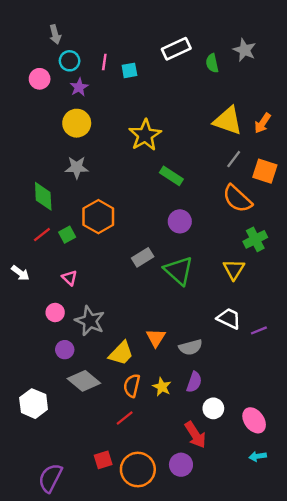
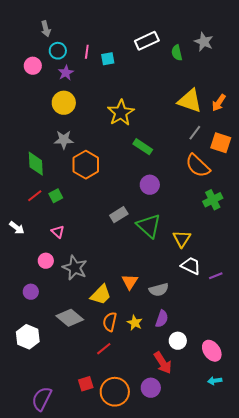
orange hexagon: (98, 217) -> (86, 165), moved
yellow triangle: (234, 269) -> (182, 239), moved
purple circle: (65, 350) -> (31, 292), moved

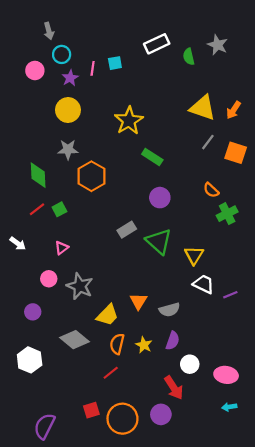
pink line: (87, 52) -> (93, 68), moved
orange semicircle: (198, 166) -> (211, 190), moved, size x0.6
pink triangle: (58, 232) -> (62, 248), turned 40
pink ellipse: (212, 351) -> (226, 375), turned -45

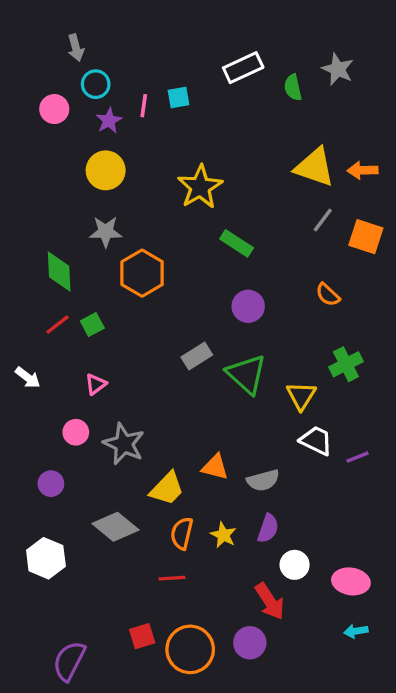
orange arrow: (234, 110) -> (363, 170), turned 54
green cross: (227, 214) -> (346, 364), moved
orange triangle: (138, 301) -> (215, 467), turned -48
red line: (111, 373) -> (172, 578), turned 35

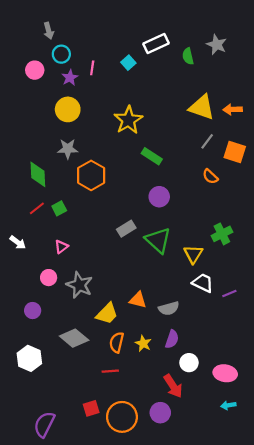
cyan square: (179, 97) -> (128, 63), moved, turned -32
orange semicircle: (328, 295) -> (210, 176), moved

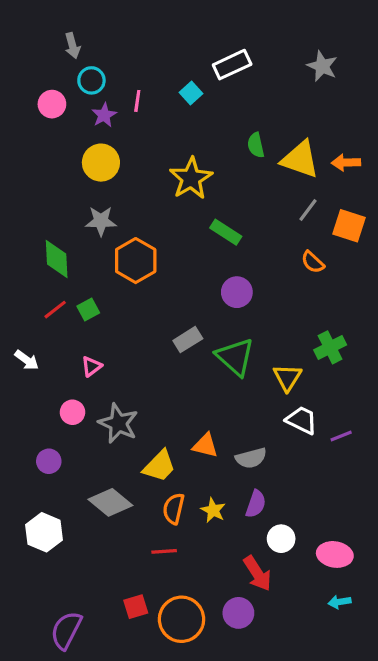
green semicircle: (188, 56) -> (256, 145), moved

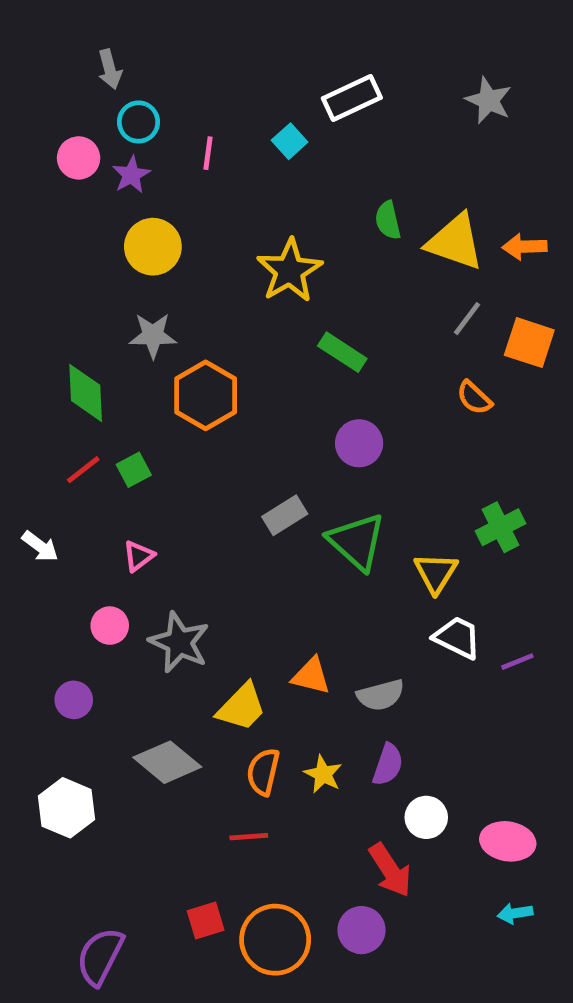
purple star: (104, 115) -> (131, 175), moved

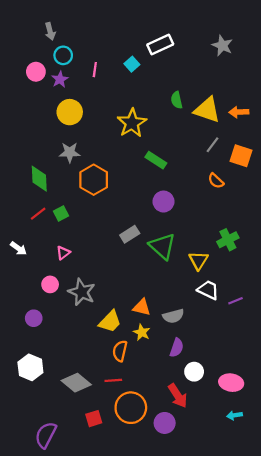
gray diamond: (167, 762) -> (76, 383), moved
yellow star: (323, 774) -> (142, 332), moved
orange circle: (275, 940) -> (131, 408), moved

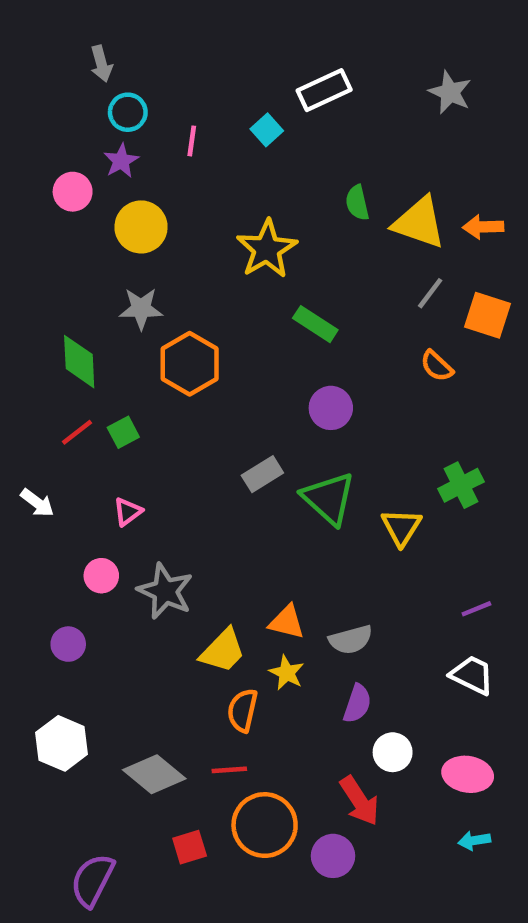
pink circle: (36, 72) -> (73, 192), moved
white trapezoid: (208, 290) -> (472, 675), moved

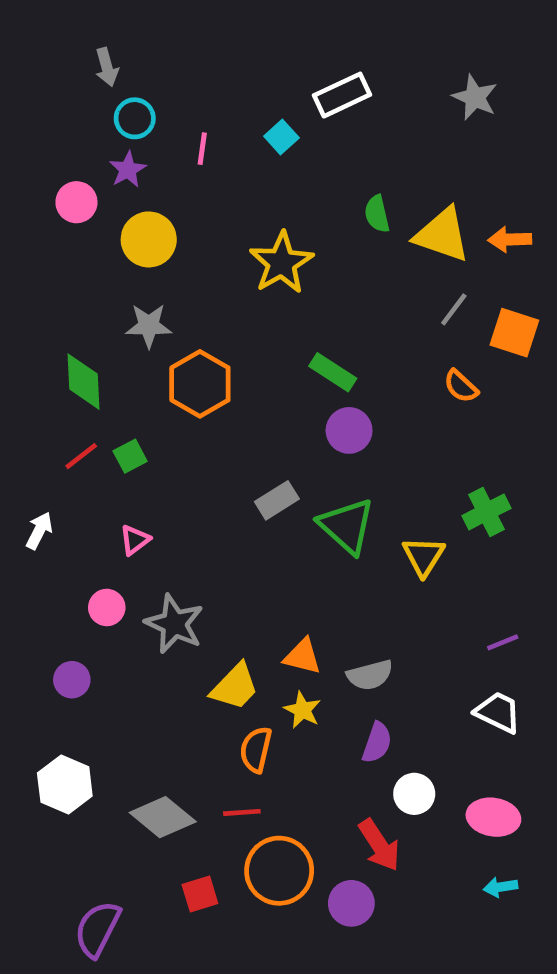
green rectangle: (315, 324) -> (333, 372), moved
white arrow: (37, 503) -> (39, 531), turned -100

